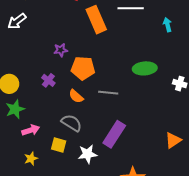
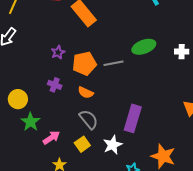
gray line: (108, 93) -> (113, 63), moved
gray semicircle: (72, 123) -> (89, 119), turned 35
yellow square: (59, 145) -> (82, 144), turned -35

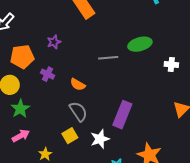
white cross: (182, 52) -> (171, 64), moved
orange pentagon: (84, 63) -> (22, 57), moved
pink arrow: (51, 138) -> (21, 136), moved

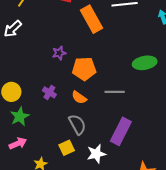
orange pentagon: (22, 57) -> (84, 69), moved
gray line: (108, 58) -> (115, 92), moved
purple cross: (48, 74) -> (49, 92), moved

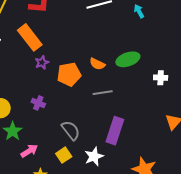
orange rectangle: (91, 19) -> (30, 37), moved
orange semicircle: (79, 97) -> (97, 64), moved
pink arrow: (18, 143) -> (29, 151), moved

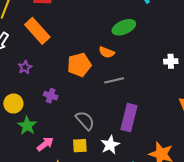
green ellipse: (128, 59) -> (124, 27), moved
purple star: (42, 63) -> (25, 67), moved
yellow square: (64, 155) -> (80, 146), turned 35

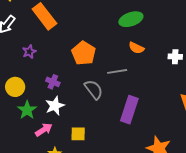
orange semicircle: (107, 52) -> (136, 48), moved
orange pentagon: (79, 65) -> (84, 53), turned -30
gray semicircle: (85, 121) -> (94, 89), moved
white star: (110, 145) -> (55, 106), moved

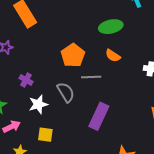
orange pentagon: (84, 53) -> (73, 55), moved
white star: (55, 106) -> (38, 104), moved

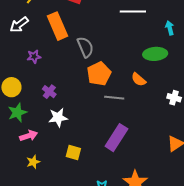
green ellipse: (111, 27) -> (155, 54), moved
gray semicircle: (66, 92) -> (85, 47), moved
yellow square: (45, 135) -> (73, 153), moved

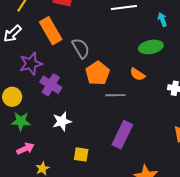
purple star: (34, 57) -> (31, 64), size x1.6
purple cross: (49, 92) -> (51, 85), moved, size x1.5
green star: (17, 113) -> (21, 121), turned 30
pink arrow: (29, 136) -> (25, 149), moved

